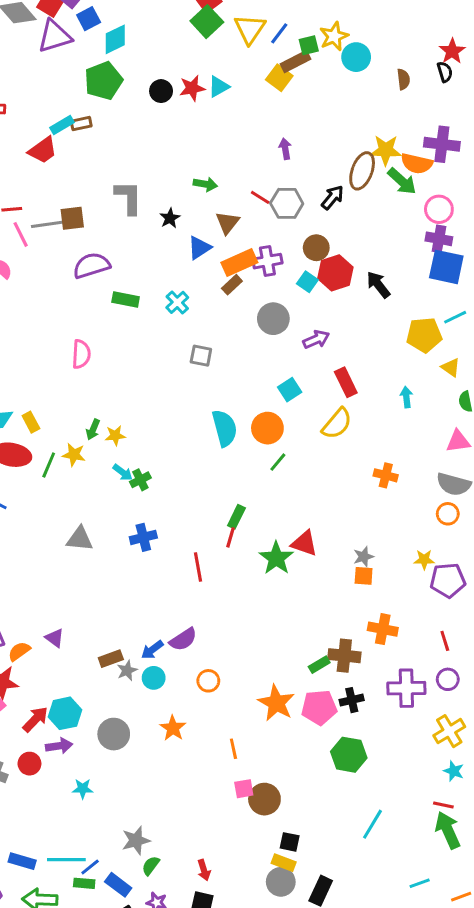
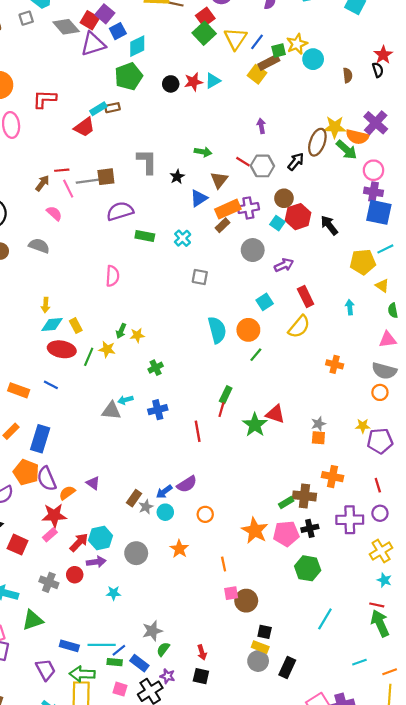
purple cross: (442, 144) -> (376, 123), turned 35
cyan arrow: (123, 472) -> (125, 400), moved, turned 128
brown rectangle: (111, 659) -> (134, 498), turned -35

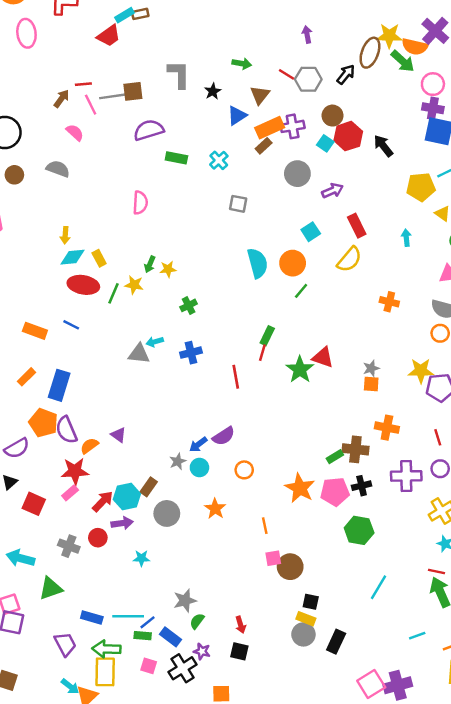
yellow star: (363, 426) -> (421, 371), size x1.5
brown rectangle: (134, 498) -> (149, 487), moved

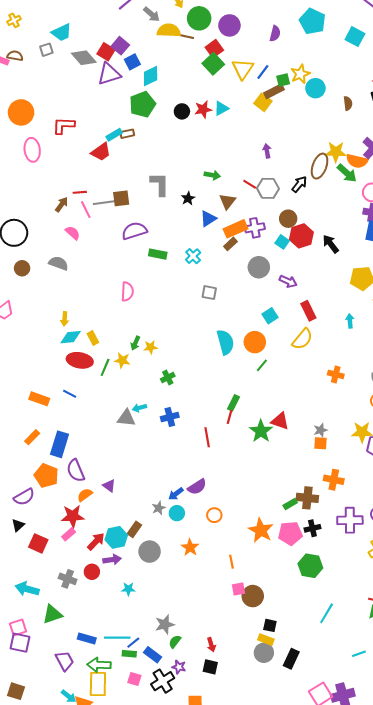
purple arrow: (332, 191) -> (288, 281), turned 48
purple semicircle: (66, 430) -> (76, 471), moved

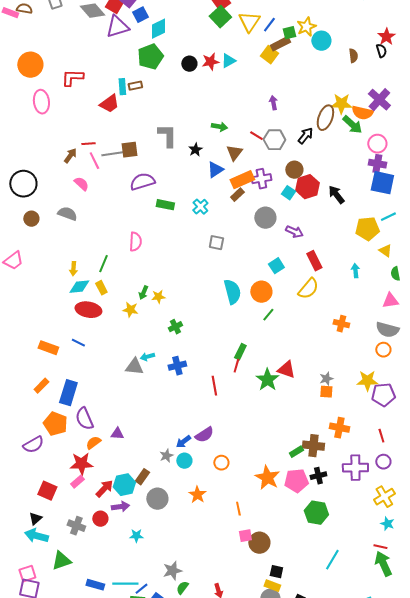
cyan rectangle: (114, 135) -> (122, 87), turned -63
green line: (105, 367) -> (103, 264), moved
purple triangle: (109, 486) -> (117, 434), turned -32
black triangle: (18, 525) -> (35, 519), moved

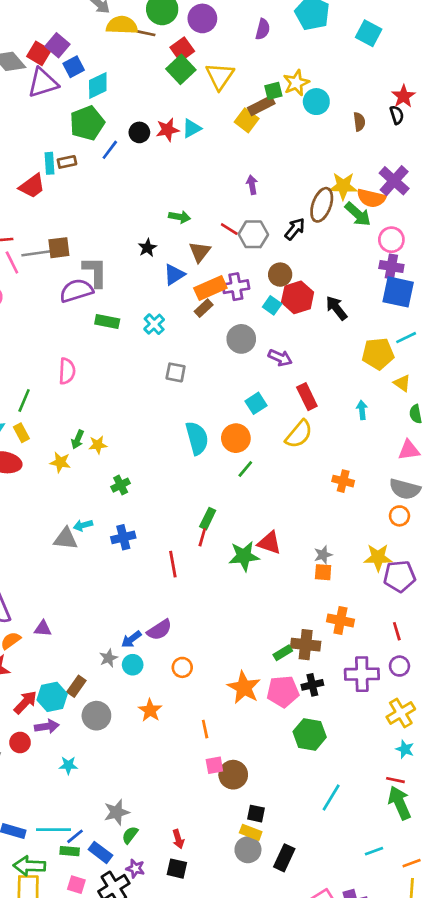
blue line: (269, 25) -> (110, 150), moved
gray L-shape: (167, 136) -> (95, 272), moved
green star: (267, 380) -> (244, 556), turned 30

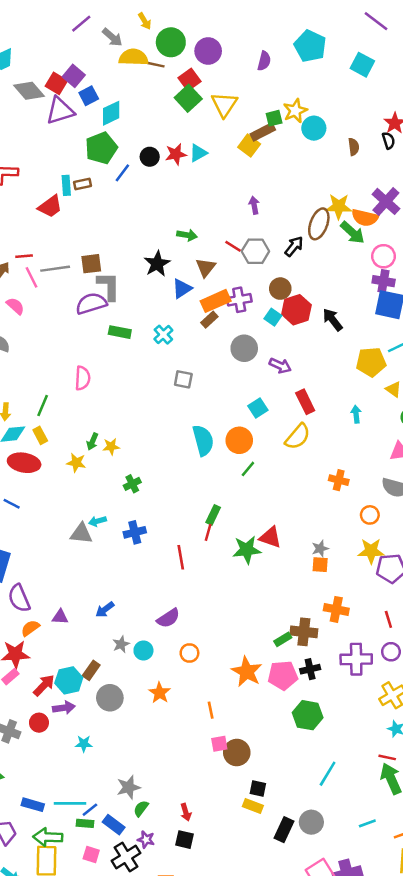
brown square: (59, 248) -> (91, 264), moved
black star: (147, 248) -> (157, 264), size x1.5
orange circle: (399, 516) -> (370, 515), moved
blue arrow: (131, 639) -> (105, 609), moved
gray circle: (248, 850) -> (311, 822), moved

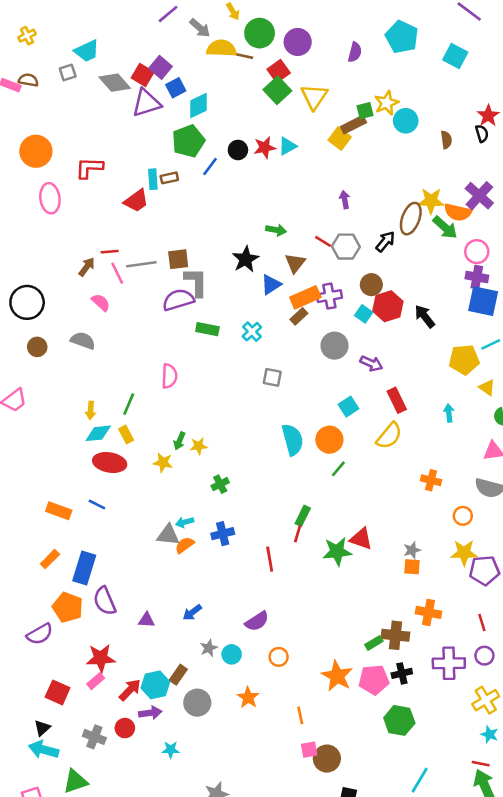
orange semicircle: (30, 628) -> (185, 545), moved

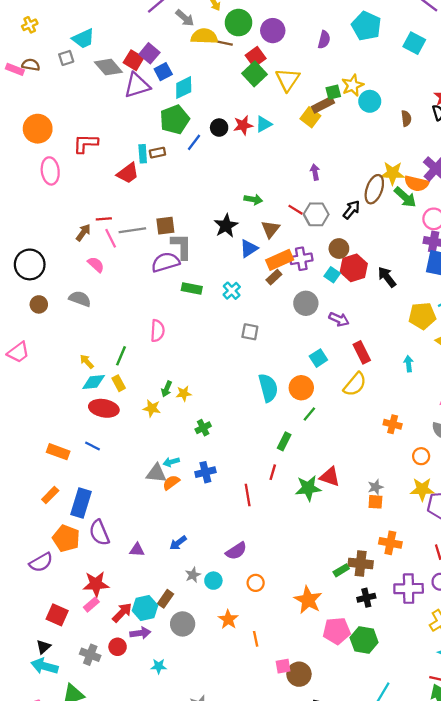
yellow arrow: (91, 410) -> (87, 361), turned 133
green rectangle: (303, 516) -> (284, 441), moved
pink pentagon: (374, 680) -> (337, 631), moved
orange line: (300, 715) -> (256, 639), moved

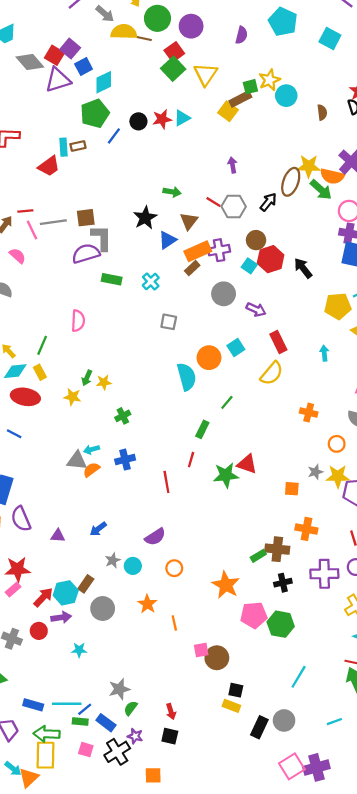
orange circle: (301, 388) -> (209, 358), moved
gray star: (375, 487) -> (315, 472), moved

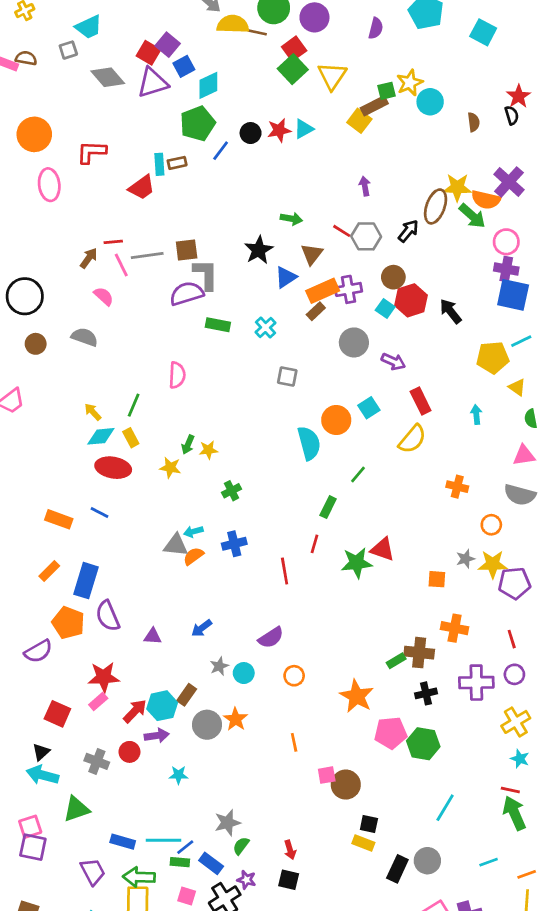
gray diamond: (30, 62) -> (108, 77), moved
orange star: (147, 604) -> (236, 719), moved

